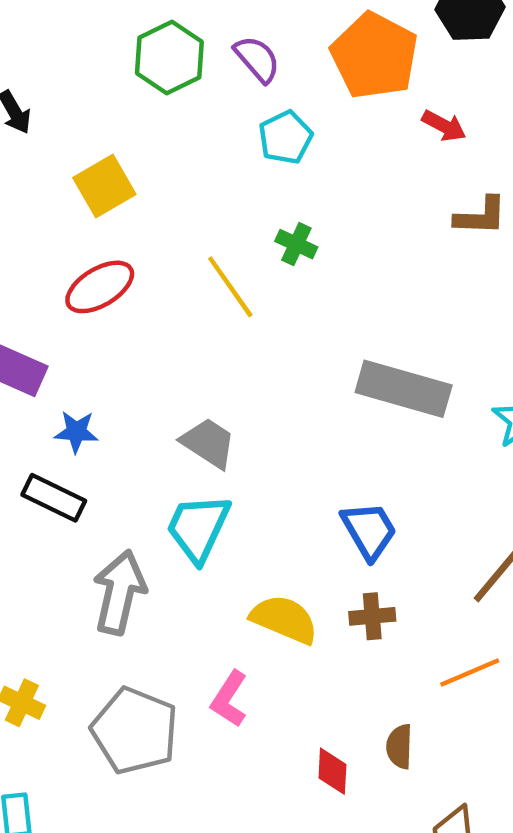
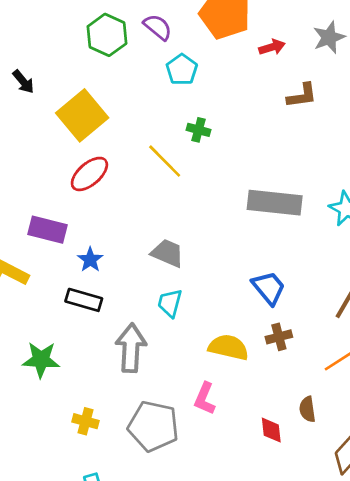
red arrow: (444, 126) -> (272, 47), turned -35
yellow square: (104, 186) -> (82, 115), size x1.4
blue star: (76, 432) -> (90, 260), turned -30
cyan trapezoid: (198, 528) -> (170, 303), size x0.7

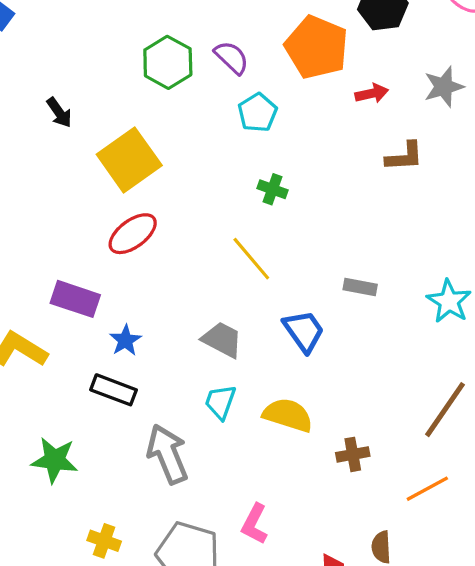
yellow line: (165, 161) -> (251, 259), moved
gray rectangle: (275, 203) -> (360, 287), size x0.5
blue trapezoid: (269, 288) -> (304, 331), moved
yellow semicircle: (228, 347) -> (288, 415), moved
gray arrow: (131, 348) -> (168, 454), turned -30

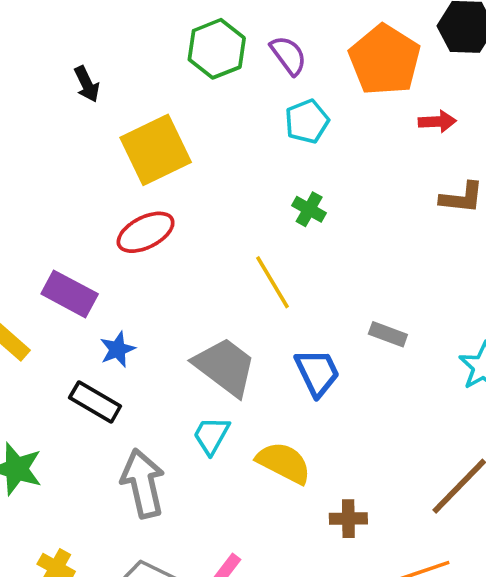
gray trapezoid: (222, 340) -> (225, 367), size x1.4

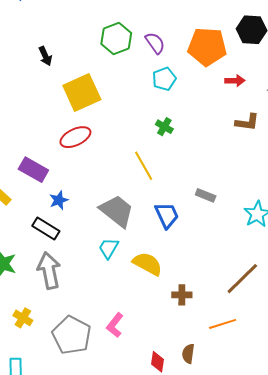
orange pentagon: (385, 60) -> (207, 47), turned -30
gray arrow: (143, 483) -> (49, 271), moved

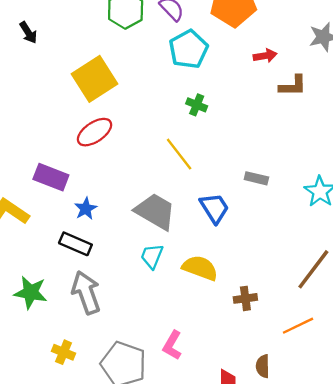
black arrow: (45, 56) -> (28, 33), moved
cyan pentagon: (164, 79) -> (188, 49), size x1.4
red arrow: (235, 81) -> (265, 56), moved

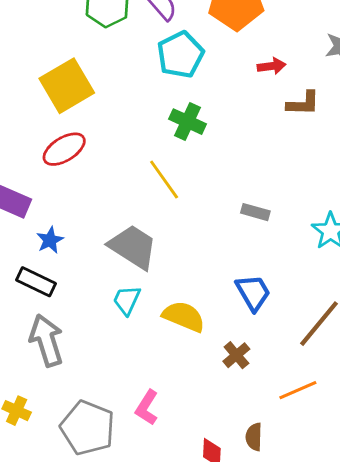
green cross: (197, 105) -> (187, 122), size x1.4
blue trapezoid: (214, 208) -> (253, 293), moved
brown cross: (245, 298) -> (236, 355), turned -35

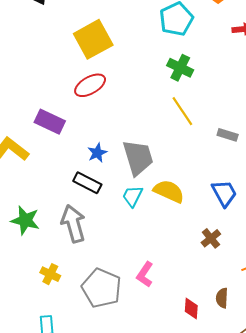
yellow line: (164, 179) -> (182, 111), moved
blue star: (50, 240) -> (97, 153), moved
gray trapezoid: (133, 247) -> (138, 158), turned 39
black rectangle: (36, 282) -> (87, 183), moved
yellow semicircle: (184, 316) -> (169, 191), moved

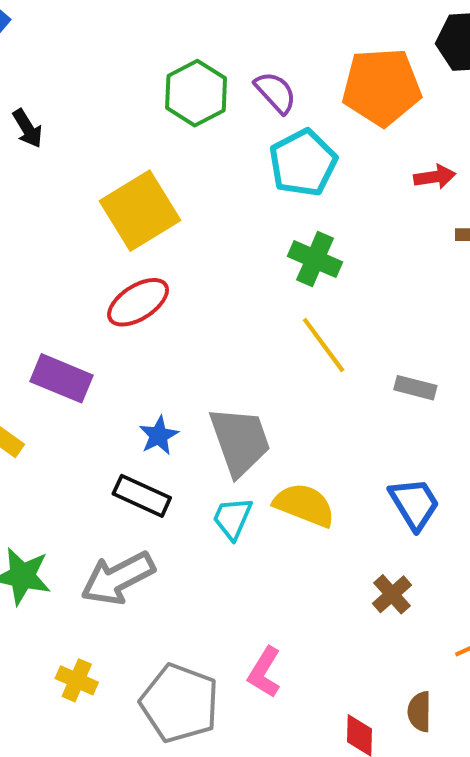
gray arrow: (73, 224) -> (118, 578), turned -99

